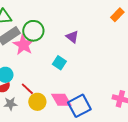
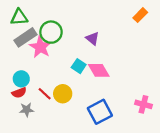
pink diamond: (61, 100) -> (99, 70), moved
yellow circle: (37, 102) -> (63, 94), moved

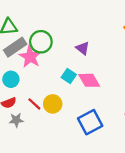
cyan circle: (21, 79) -> (11, 79), moved

